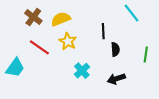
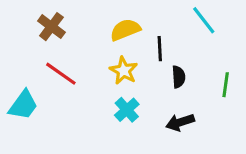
yellow semicircle: (61, 19) -> (125, 30), moved
yellow star: (68, 41) -> (124, 71), moved

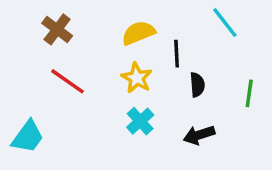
cyan trapezoid: (23, 105) -> (28, 137), moved

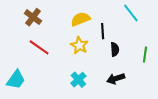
cyan cross: (140, 121) -> (78, 80), moved

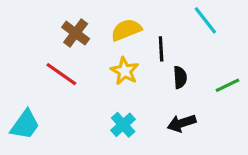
brown cross: (33, 17) -> (76, 33), moved
green line: (145, 54) -> (227, 85), turned 56

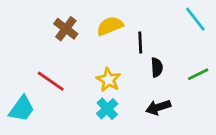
cyan line: (205, 20) -> (195, 19), moved
yellow star: (125, 71) -> (109, 80), moved
red line: (61, 74) -> (51, 81), moved

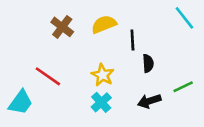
green line: (198, 74) -> (183, 87), moved

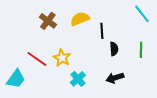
yellow star: (103, 75) -> (62, 58), moved
green line: (183, 87) -> (141, 50), moved, turned -63

